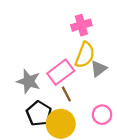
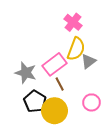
pink cross: (81, 25) -> (73, 22), turned -36

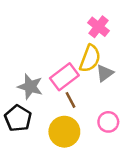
pink cross: (73, 22) -> (99, 27), moved
black pentagon: (35, 101) -> (18, 118), moved

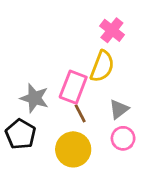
gray triangle: (105, 73) -> (119, 109), moved
pink rectangle: (64, 77) -> (73, 87), turned -32

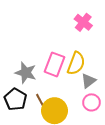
yellow semicircle: (102, 66) -> (76, 63), moved
brown line: (80, 113) -> (40, 100), moved

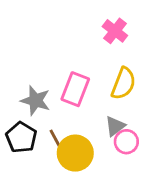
yellow semicircle: (76, 63) -> (124, 83), moved
gray triangle: (88, 81) -> (115, 126), moved

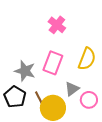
pink cross: (115, 31) -> (57, 25), moved
gray triangle: (115, 126) -> (72, 89), moved

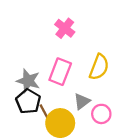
black pentagon: (15, 97) -> (28, 101), moved

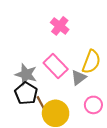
pink rectangle: (60, 72) -> (56, 66), turned -65
gray triangle: (82, 101) -> (79, 78), moved

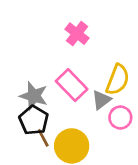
brown line: (41, 103) -> (43, 138), moved
pink circle: (93, 105) -> (120, 118), moved

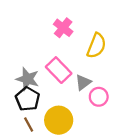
yellow semicircle: (118, 80) -> (96, 46), moved
brown line: (43, 138) -> (29, 125), moved

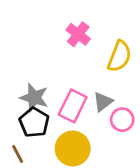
pink rectangle: (59, 70) -> (73, 106), moved, turned 70
brown line: (29, 125) -> (18, 154), moved

